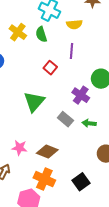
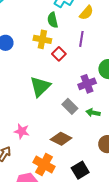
yellow semicircle: (74, 24) -> (86, 13), turned -49
yellow cross: (18, 32) -> (42, 39), moved, turned -30
purple cross: (81, 95) -> (87, 84), turned 30
brown diamond: (47, 151) -> (61, 139), moved

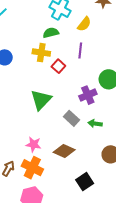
green semicircle: (53, 20) -> (51, 33), turned 91
pink star: (22, 131) -> (34, 144), moved
orange cross: (44, 164) -> (32, 168), moved

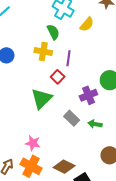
green semicircle: (51, 33) -> (53, 32), turned 77
purple line: (80, 50) -> (69, 58), moved
red square: (58, 66) -> (58, 77), moved
brown diamond: (64, 151) -> (64, 167), moved

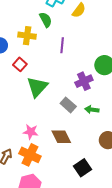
yellow cross: (43, 52) -> (27, 36), moved
red square: (58, 77) -> (20, 64), moved
brown diamond: (64, 167) -> (61, 137), moved, turned 40

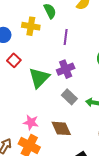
red square: (20, 64) -> (14, 60), moved
purple cross: (84, 81) -> (66, 69), moved

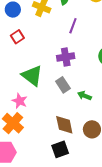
green triangle: (39, 78) -> (32, 76), moved, turned -50
brown diamond: (61, 128) -> (64, 125), moved

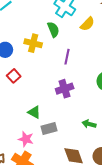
green triangle: (32, 76) -> (34, 112), size x0.6
gray rectangle: (63, 85) -> (49, 128), moved, turned -63

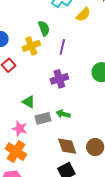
green semicircle: (53, 29) -> (44, 28), moved
yellow cross: (33, 43) -> (31, 46), moved, turned -36
green arrow: (89, 124) -> (63, 114), moved

